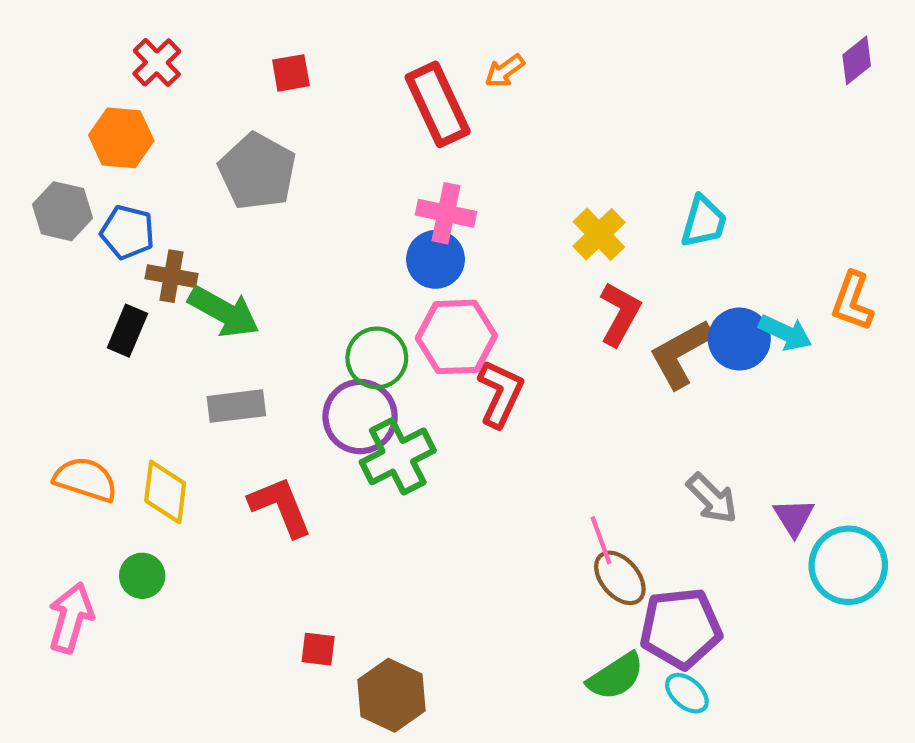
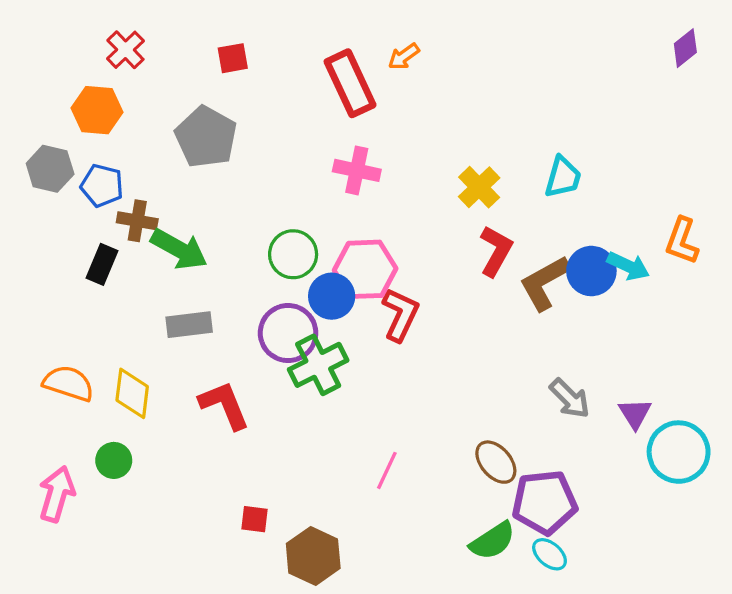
blue circle: (435, 259) -> (332, 296), moved
green circle: (377, 358) -> (293, 254), moved
pink line: (601, 540) -> (387, 470), moved, turned 45

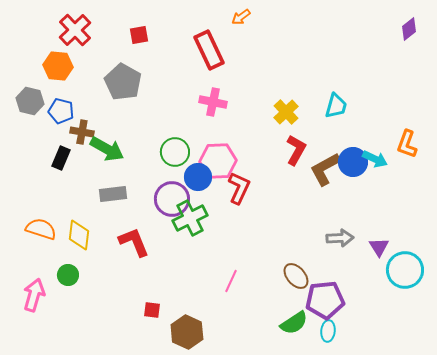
red cross: (125, 50) -> (75, 30), size x1.4
orange arrow: (404, 56) -> (241, 17), moved
gray arrow: (570, 398) -> (340, 238), turned -48
cyan ellipse: (550, 554) -> (328, 331), turned 55

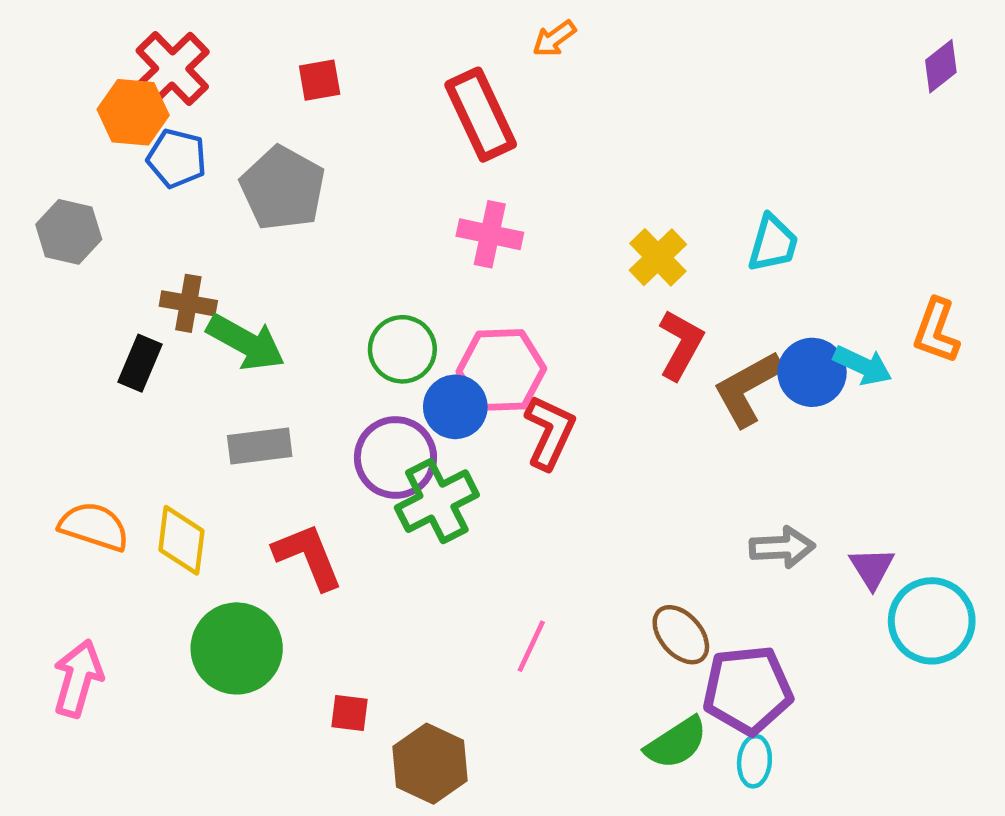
orange hexagon: (58, 66) -> (133, 112), moved
blue pentagon: (61, 111) -> (177, 158), moved
green circle: (68, 275) -> (237, 648), moved, size x1.8

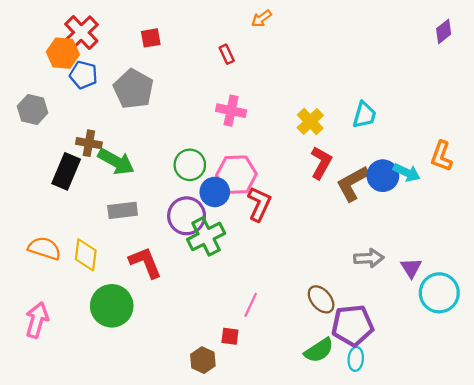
red rectangle: (481, 115) -> (227, 54), size x0.5
black rectangle: (140, 363) -> (66, 171), size x1.4
red square: (349, 713) -> (230, 336), moved
brown hexagon: (430, 764) -> (203, 360), size x0.7

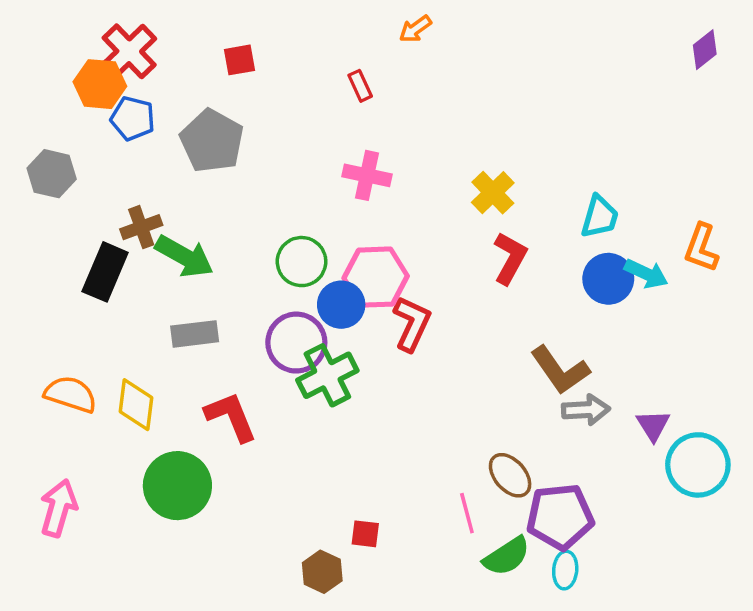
cyan trapezoid: (364, 115) -> (600, 217), moved
brown cross: (89, 143) -> (141, 227), turned -30
brown L-shape: (352, 183) -> (560, 370), moved, turned -96
pink line: (251, 305) -> (467, 513), moved, turned -40

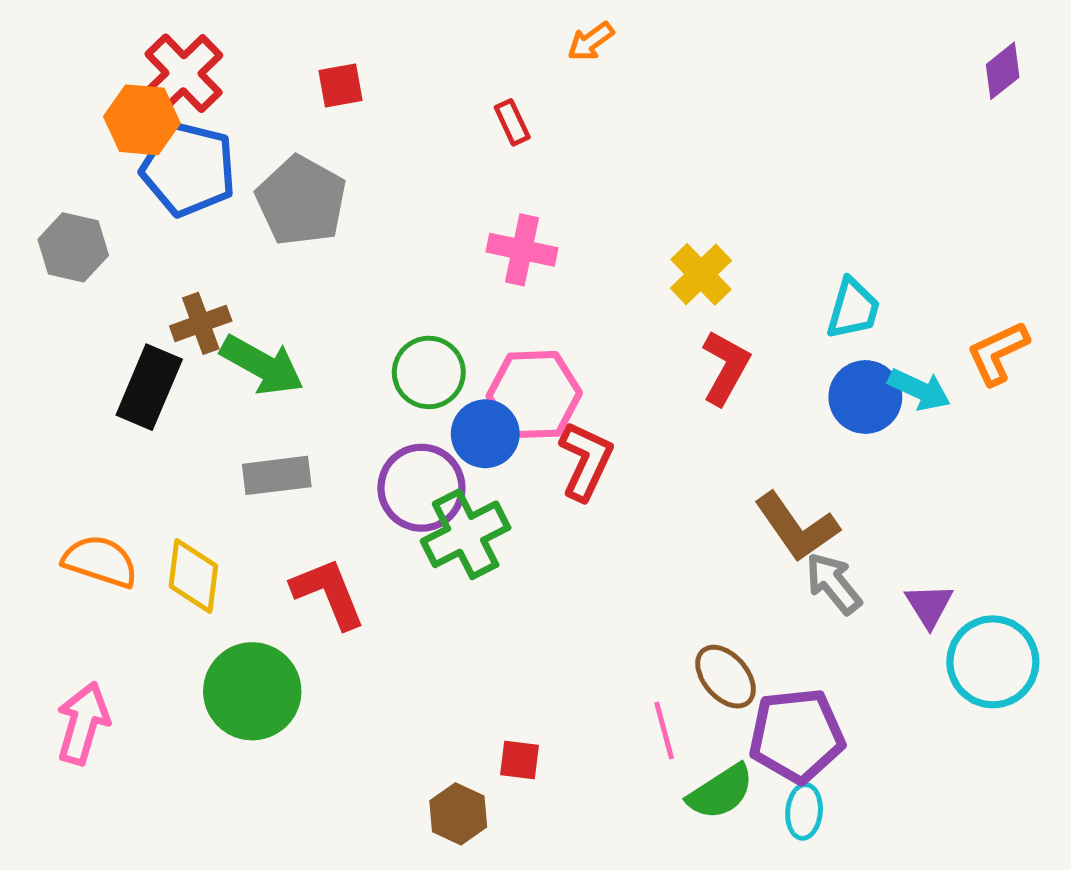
blue pentagon: (133, 119) -> (188, 169), size x1.5
orange L-shape: (701, 248) -> (998, 353), turned 45
gray arrow: (586, 410) -> (833, 583), turned -126

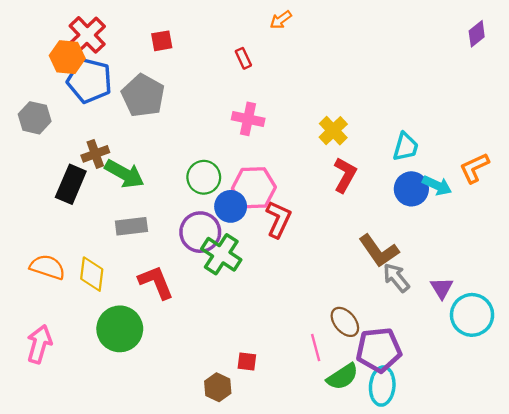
green cross: (466, 534) -> (221, 254), turned -30
cyan ellipse: (804, 811) -> (382, 386), size x1.5

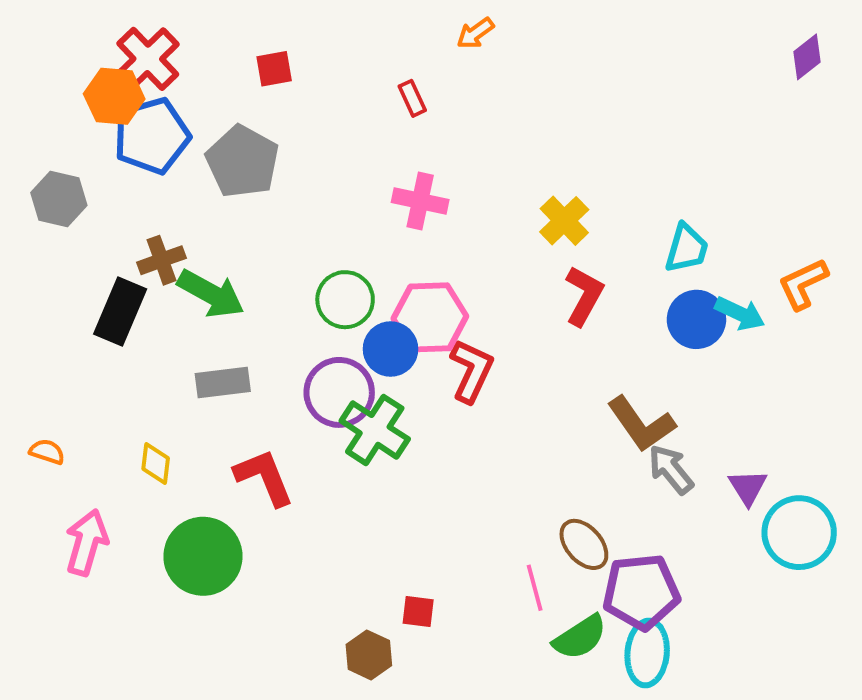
blue pentagon: (89, 80) -> (152, 136), turned -30
orange semicircle: (47, 267) -> (47, 452), moved, size x0.6
yellow diamond: (92, 274) -> (156, 463), size x0.7
pink arrow: (39, 344) -> (87, 542), moved

